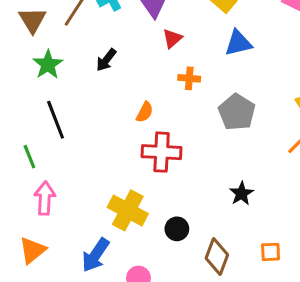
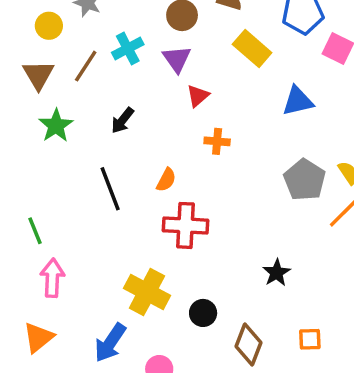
blue triangle: (238, 43) -> (298, 101), moved
gray pentagon: (237, 112) -> (305, 180), moved
black line: (56, 120) -> (110, 189), moved

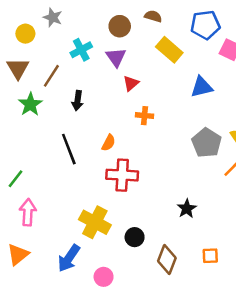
brown line: (86, 66) -> (51, 76), moved
black arrow: (122, 120) -> (77, 101), turned -30
green line: (35, 231) -> (15, 179), turned 60

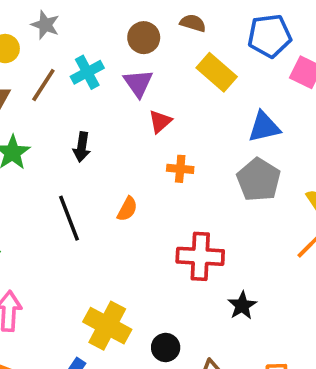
brown line: (51, 76) -> (43, 85), moved
gray pentagon: (207, 143) -> (259, 180), moved
red cross: (122, 175) -> (200, 256), moved

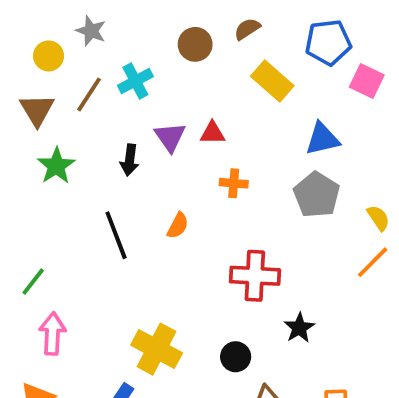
brown semicircle: (193, 23) -> (247, 29), turned -50
purple triangle: (138, 83) -> (170, 137), moved
red triangle: (160, 121) -> (212, 133), turned 40
black circle: (166, 347) -> (236, 357), moved

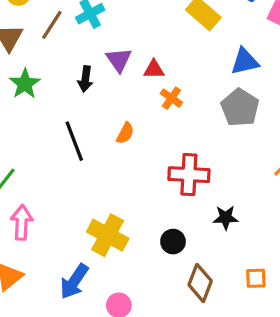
red triangle: (212, 133) -> (154, 69), moved
orange cross: (234, 183) -> (171, 98), turned 30
black star: (299, 328) -> (226, 218), turned 30

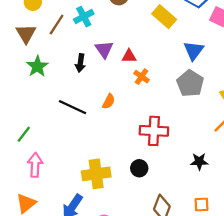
blue triangle: (245, 61) -> (194, 51), turned -40
black line: (74, 141) -> (72, 107), turned -44
black star: (226, 218) -> (199, 161), moved
yellow cross: (108, 235) -> (96, 174), turned -36
black circle: (173, 242) -> (139, 168), moved

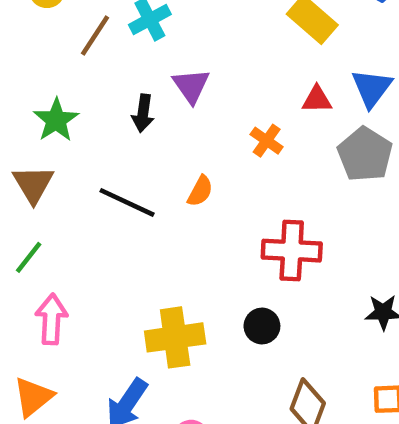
brown triangle: (26, 34) -> (33, 184), moved
red triangle: (129, 56) -> (317, 100), moved

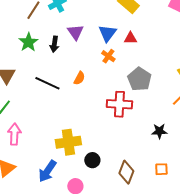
blue triangle: (372, 88) -> (107, 33), moved
green star: (56, 120) -> (28, 42), moved
gray pentagon: (365, 154) -> (139, 79), moved
black circle: (262, 326) -> (92, 160), moved

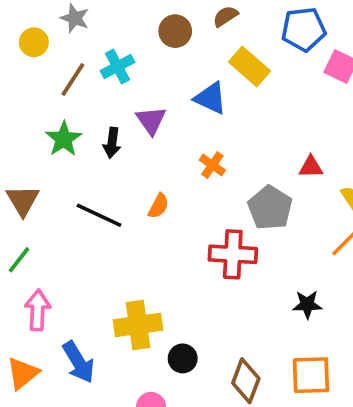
blue triangle: (107, 33) -> (211, 98), moved, turned -42
red triangle: (130, 38) -> (311, 167), moved
orange square: (161, 169) -> (311, 375), size x1.6
blue arrow: (47, 171) -> (78, 362), moved, turned -65

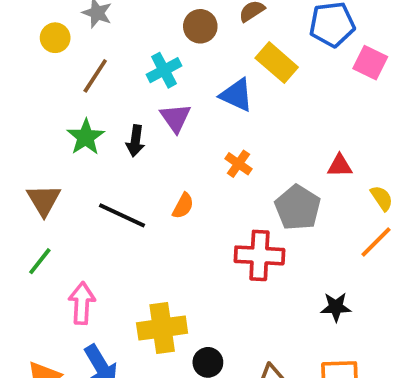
cyan cross: (118, 66) -> (164, 70), moved
pink arrow: (38, 310) -> (82, 303), moved

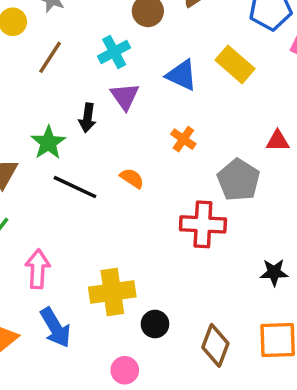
yellow rectangle: (277, 63) -> (235, 64), moved
green star: (86, 137) -> (48, 143), moved
orange semicircle: (183, 206) -> (132, 178), turned -85

